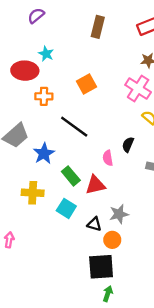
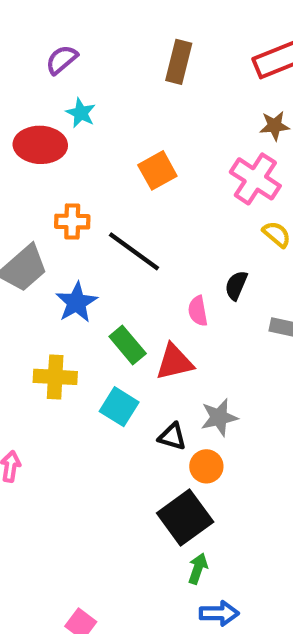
purple semicircle: (36, 16) -> (62, 60), moved
orange cross: (44, 96) -> (72, 222), moved
black square: (101, 267) -> (185, 517), turned -32

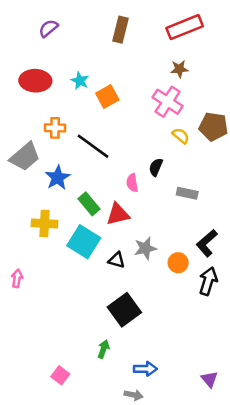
cyan star: (81, 113) -> (80, 81), moved
cyan square: (119, 407) -> (84, 242), size x1.4
orange circle: (206, 466) -> (178, 263), moved
green arrow: (198, 569) -> (103, 349), moved

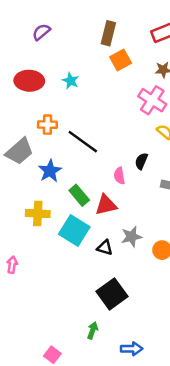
orange square: (107, 96) -> (121, 60), moved

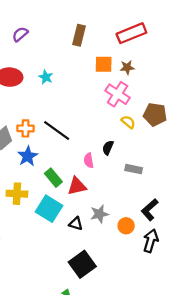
orange square: (121, 60) -> (104, 64), moved, turned 30
orange cross: (47, 125) -> (26, 128), moved

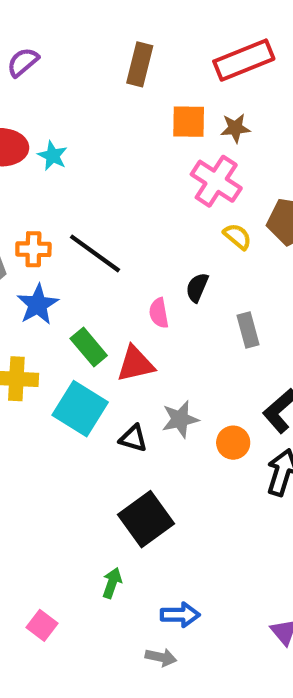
cyan star: (46, 77) -> (53, 156), moved
gray rectangle: (134, 169) -> (248, 330), turned 63

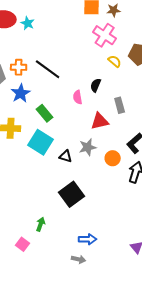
red triangle: (135, 364) -> (100, 121), moved
green arrow: (112, 583) -> (41, 224), moved

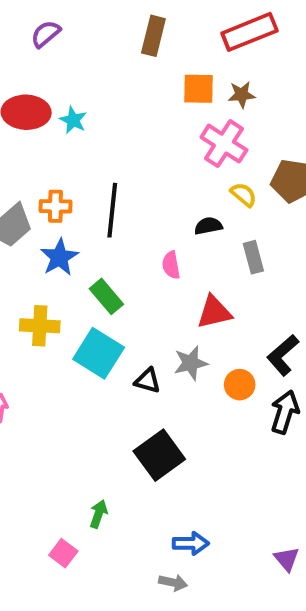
black line: (48, 69) -> (112, 210), turned 60
black semicircle: (96, 85) -> (208, 226), moved, turned 56
gray rectangle: (120, 105) -> (253, 257), moved

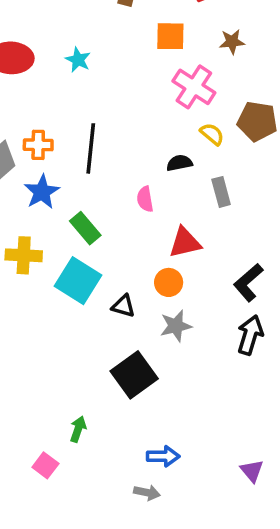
brown star: (242, 95) -> (232, 42), moved
cyan star: (73, 120) -> (78, 60), moved
gray star: (191, 363) -> (176, 326), moved
orange circle: (240, 385) -> (169, 282), moved

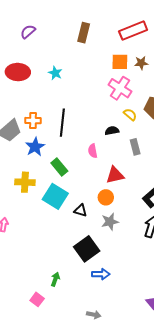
orange square: (170, 36) -> (120, 62), moved
blue arrow: (163, 456) -> (101, 274), moved

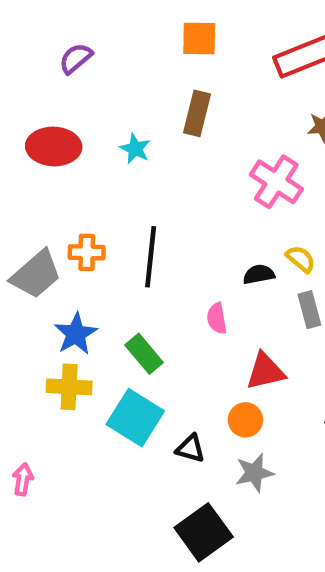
brown rectangle: (84, 33) -> (197, 113), moved
orange square: (120, 62) -> (199, 38), moved
yellow semicircle: (130, 114) -> (301, 259), moved
blue star: (35, 147) -> (76, 334), moved

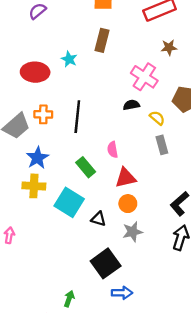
red ellipse: (54, 146) -> (35, 72), moved
black semicircle: (259, 274) -> (131, 105), moved
green rectangle: (144, 354) -> (86, 167), moved
red triangle: (265, 371) -> (125, 178), moved

